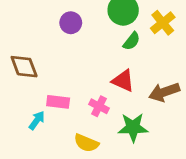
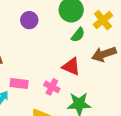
brown arrow: (164, 92) -> (104, 54), moved

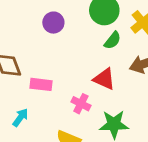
pink rectangle: (19, 84) -> (41, 84), moved

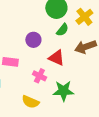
purple circle: (53, 23) -> (33, 40), moved

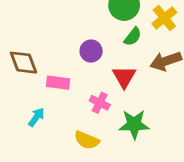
red triangle: (56, 58) -> (124, 77), turned 36

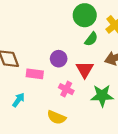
purple circle: (91, 51) -> (59, 59), moved
green star: (134, 124) -> (102, 96), moved

